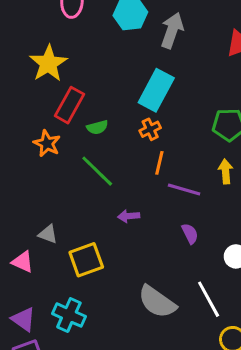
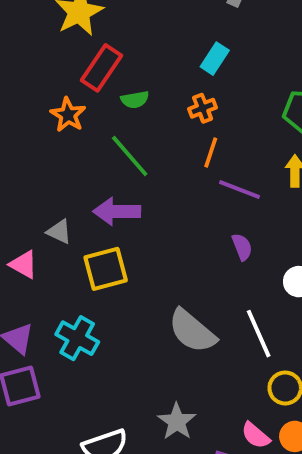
cyan rectangle: (156, 90) -> (215, 59), size x0.6
purple arrow: (129, 216) -> (117, 211), moved, size x1.6

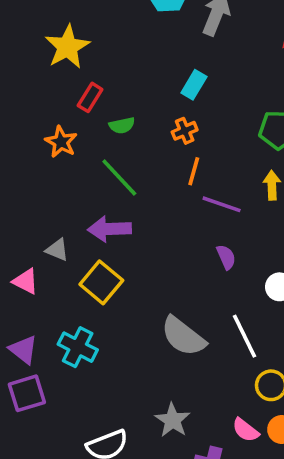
red rectangle: (101, 68) -> (90, 97), size x0.7
yellow square: (106, 269) -> (101, 282), turned -33

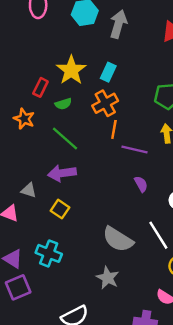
yellow star: (67, 47) -> (71, 70), moved
orange cross: (185, 131) -> (105, 103), size x1.5
yellow square: (101, 282) -> (60, 209), size x0.7
gray star: (172, 420) -> (108, 278), moved

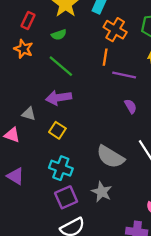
red rectangle: (40, 87) -> (28, 20), moved
orange cross: (105, 103) -> (115, 30), moved, turned -30
cyan cross: (49, 253) -> (61, 168), moved
purple square: (18, 287) -> (66, 197), moved

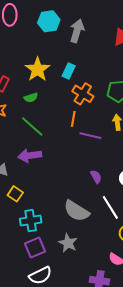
purple semicircle: (131, 106) -> (96, 177), moved
yellow square: (57, 130) -> (15, 194), moved
cyan cross: (61, 168) -> (31, 221), turned -30

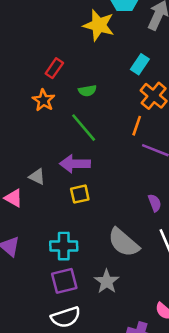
yellow star: (38, 69) -> (99, 25), moved, turned -30
yellow square: (15, 194) -> (80, 194), moved, turned 35

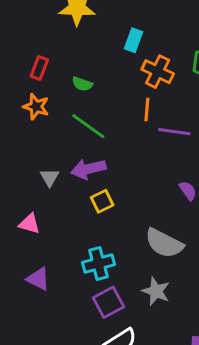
green semicircle: (87, 91) -> (82, 84), turned 42
gray triangle: (37, 177) -> (49, 177), moved, turned 48

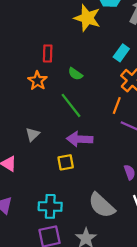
red rectangle: (39, 68) -> (48, 53), turned -35
purple arrow: (88, 169) -> (80, 139), moved

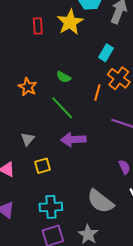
yellow star: (87, 18) -> (70, 22), turned 30
red rectangle: (48, 53) -> (38, 26), moved
orange line: (117, 105) -> (97, 93), moved
yellow square: (66, 162) -> (43, 166), moved

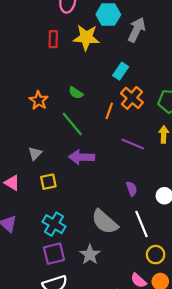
yellow star: (70, 22) -> (86, 38), turned 30
cyan cross: (51, 207) -> (54, 224), turned 30

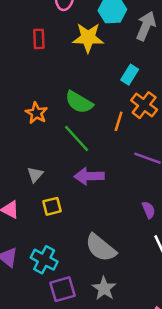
red rectangle: (53, 39) -> (39, 39), moved
green semicircle: (76, 93) -> (79, 102), size x1.6
gray semicircle: (105, 222) -> (101, 248), moved
cyan cross: (54, 224) -> (44, 260), moved

